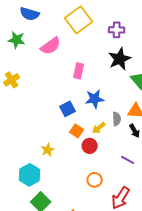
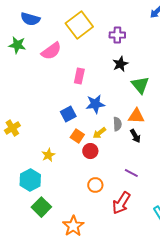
black star: (120, 59) -> (120, 64), size x0.7
yellow cross: (12, 80) -> (12, 128), moved
purple line: (128, 160) -> (131, 173), moved

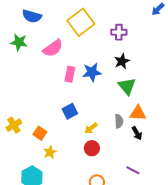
pink rectangle: (79, 76) -> (70, 74), moved
green triangle: (140, 85) -> (127, 86), moved
blue star: (95, 104) -> (92, 72), moved
yellow arrow: (99, 133) -> (91, 128), moved
orange square: (77, 136) -> (40, 133), moved

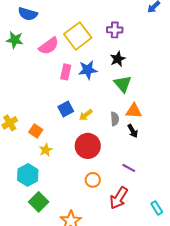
yellow square: (81, 22) -> (78, 36), moved
yellow arrow: (91, 128) -> (86, 115), moved
red circle: (92, 148) -> (88, 146), size x1.6

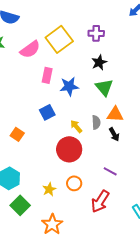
blue star: (88, 70) -> (69, 86), moved
yellow arrow: (86, 115) -> (76, 126), moved, turned 88
yellow star: (46, 150) -> (49, 189), moved

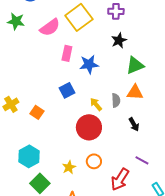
green triangle: (104, 87) -> (135, 65), moved, turned 48
black arrow: (114, 134) -> (134, 124), moved
purple line: (110, 171) -> (142, 160), moved

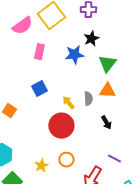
blue star: (89, 64) -> (74, 55), moved
green triangle: (135, 65) -> (107, 64), turned -30

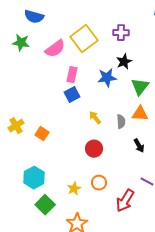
blue square: (39, 89) -> (72, 95), moved
yellow arrow: (68, 103) -> (95, 118), moved
red circle: (61, 126) -> (94, 149), size x0.7

